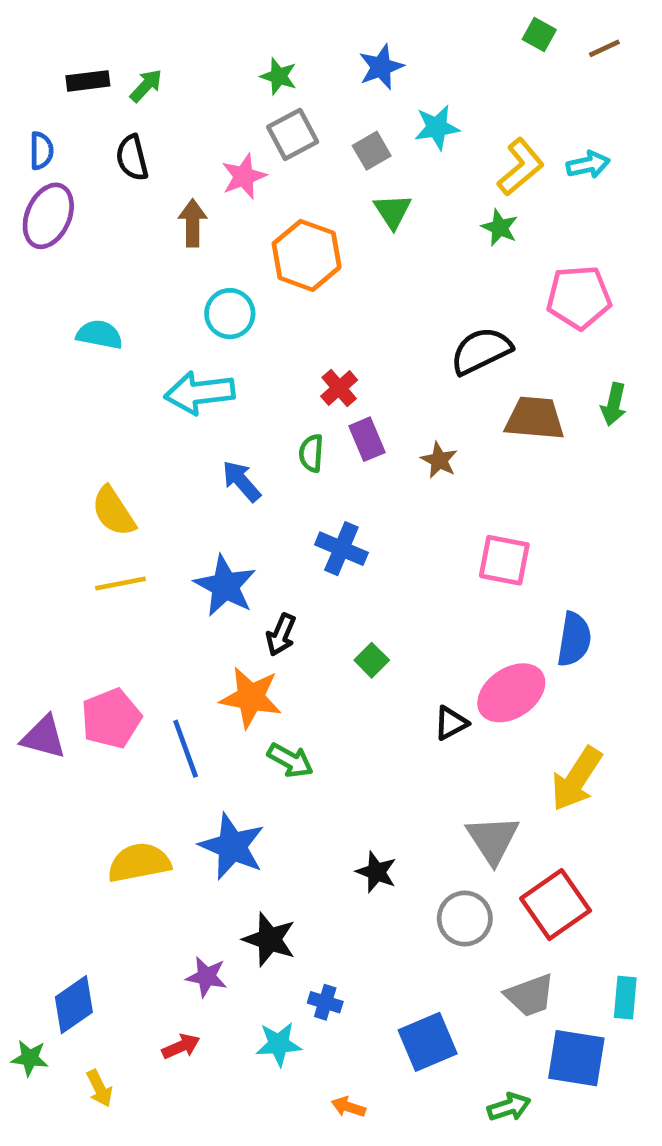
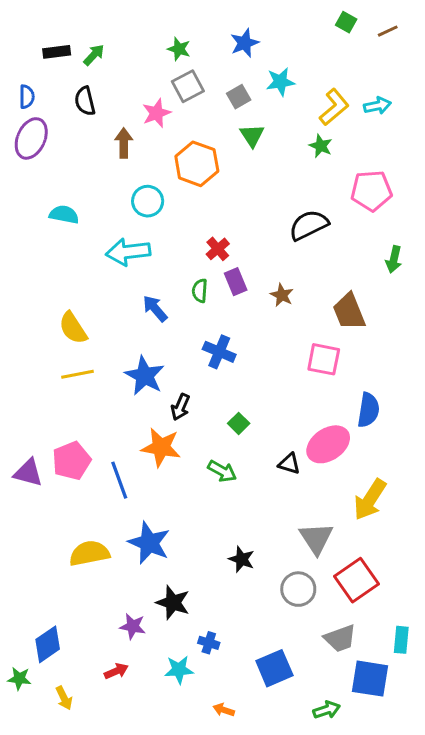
brown trapezoid: (535, 418) -> (349, 312), moved, turned -117
black triangle: (451, 723) -> (289, 464), turned 45
green arrow: (290, 760) -> (222, 471), moved

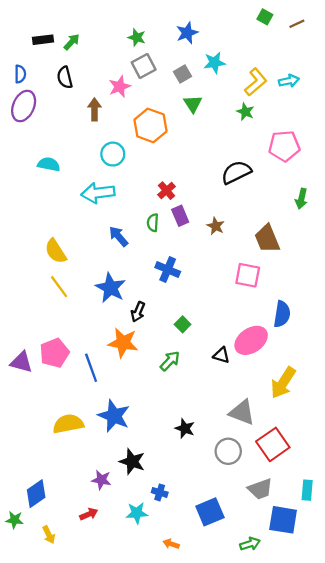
yellow line: (77, 374) -> (59, 287), turned 65
green arrow: (222, 471) -> (170, 361), turned -75
gray triangle: (316, 538) -> (242, 412), turned -36

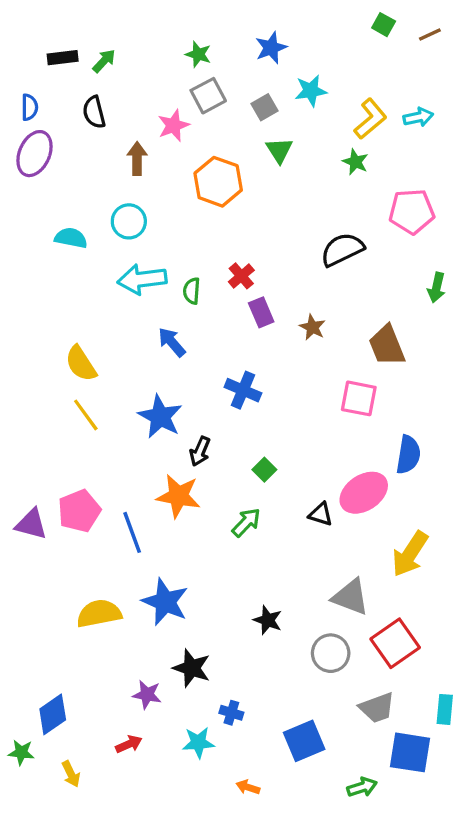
cyan circle: (113, 154) -> (129, 221), moved
green semicircle: (153, 223) -> (192, 291), moved

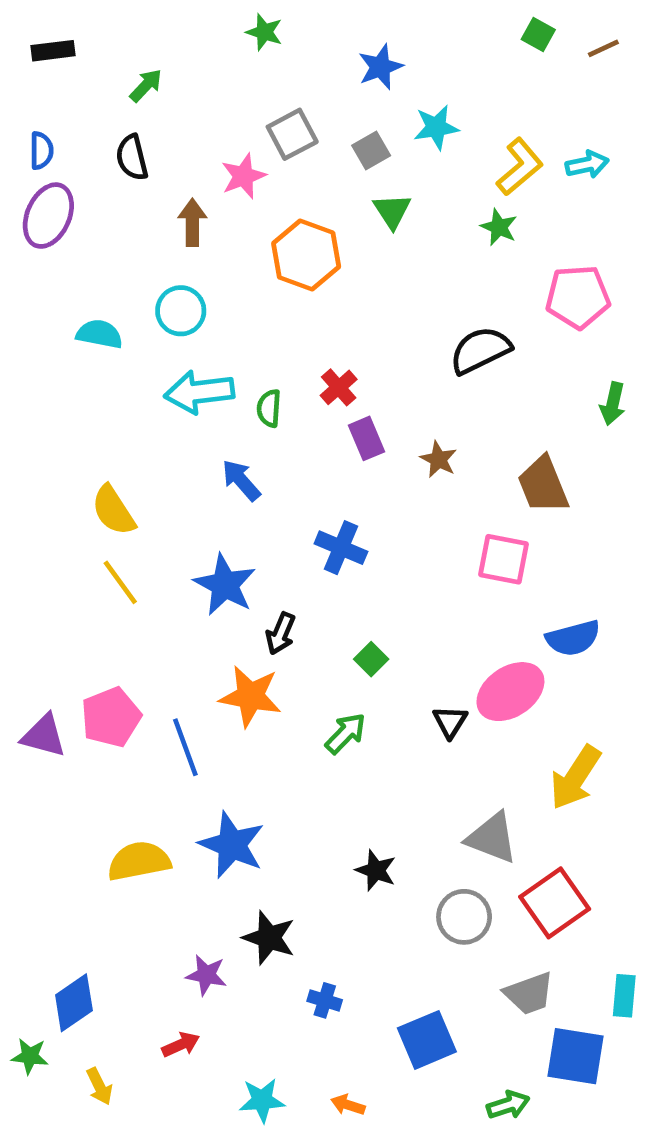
green star: (198, 54) -> (264, 32), moved
black rectangle: (63, 58) -> (53, 51), moved
blue semicircle: (408, 455) -> (573, 638), turned 66
black triangle: (321, 514) -> (450, 722), turned 45
cyan star: (198, 742) -> (262, 1100), moved

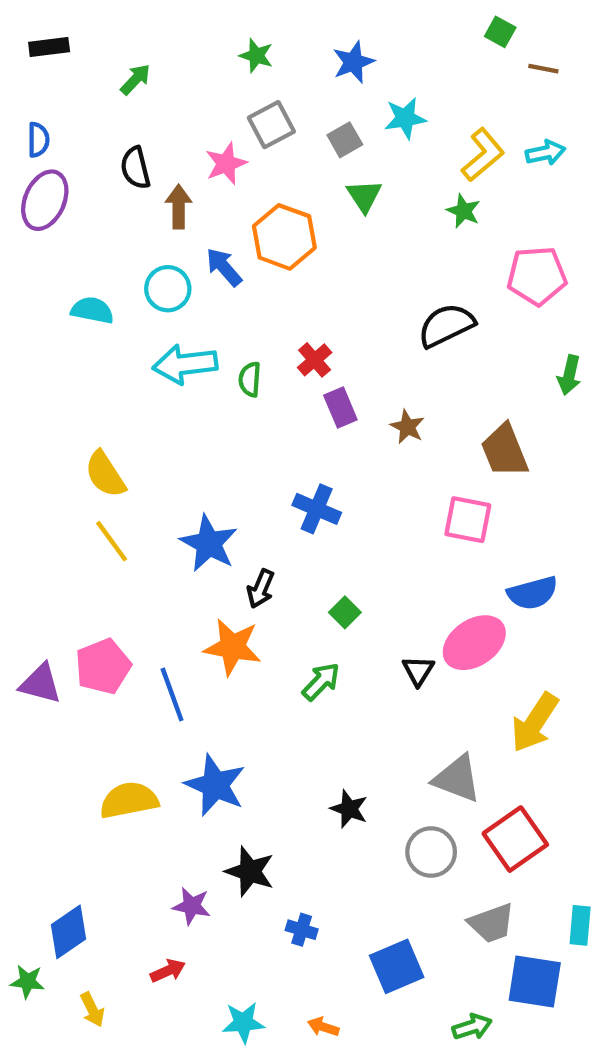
green star: (264, 32) -> (256, 56), moved
brown line: (603, 48) -> (543, 69), moved, turned 36
black semicircle: (132, 158) -> (135, 168), moved
blue arrow: (241, 480) -> (224, 267), moved

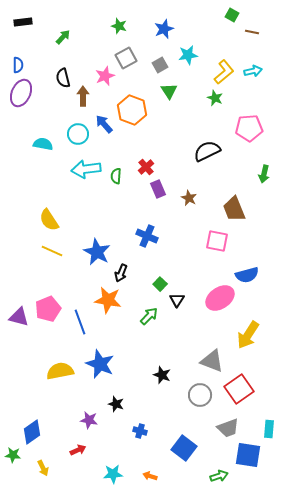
yellow line: (112, 541) -> (52, 251), turned -30
black triangle: (418, 671) -> (177, 300), moved
black star: (250, 871) -> (116, 404), size x0.7
blue square: (397, 966) -> (184, 448), turned -30

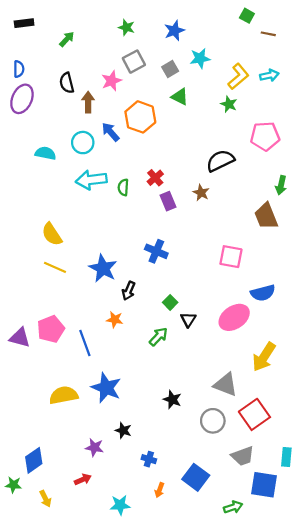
green triangle: (169, 91) -> (180, 97), turned -30
brown star: (189, 198) -> (201, 193), moved
brown trapezoid: (234, 209) -> (266, 216), moved
orange star: (108, 300) -> (115, 320), size x0.6
orange arrow: (150, 476) -> (159, 490), moved, turned -88

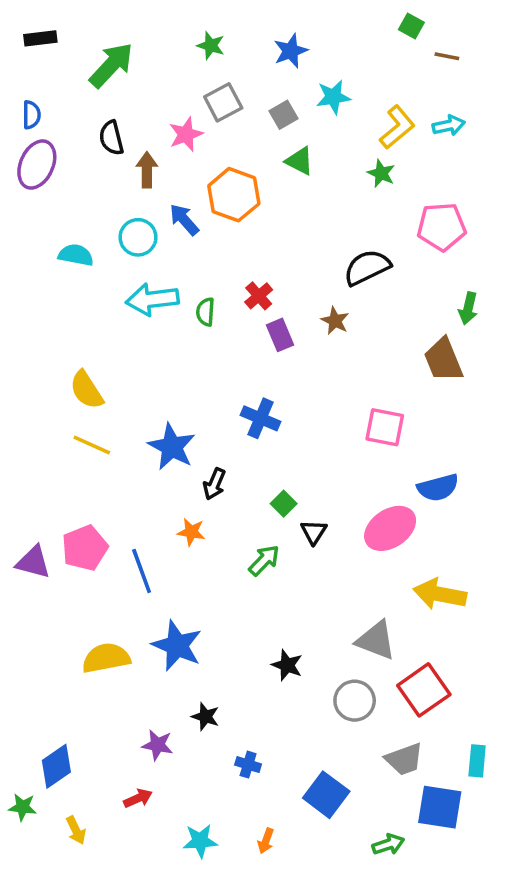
green arrow: (67, 39) -> (111, 65), size x1.8
yellow arrow: (264, 357) -> (440, 594), turned 68
orange arrow: (159, 490) -> (266, 841), moved

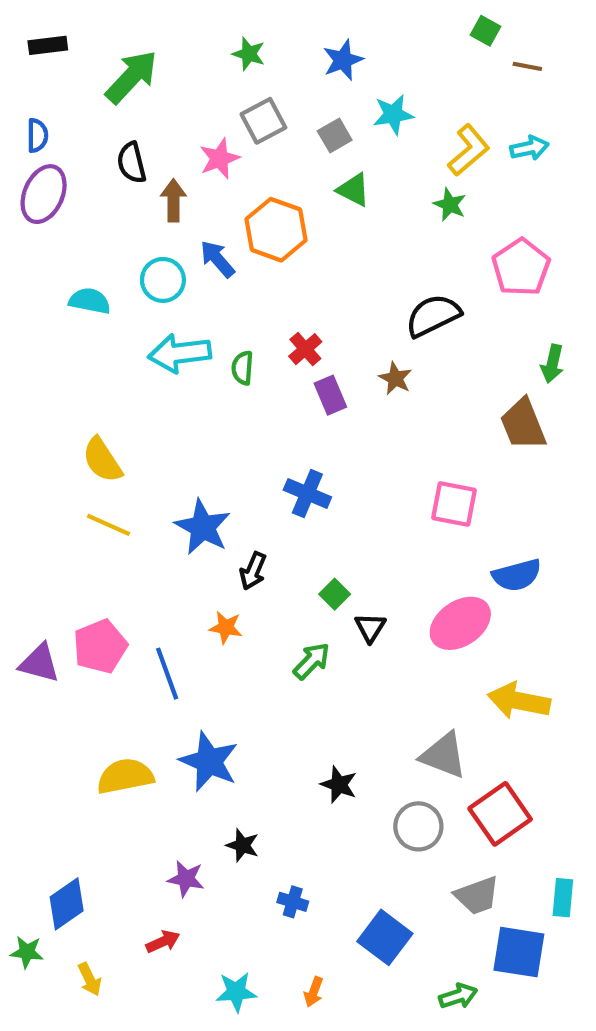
pink pentagon: (442, 227) -> (521, 267), turned -30

